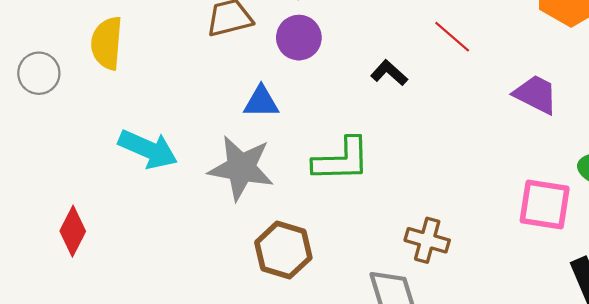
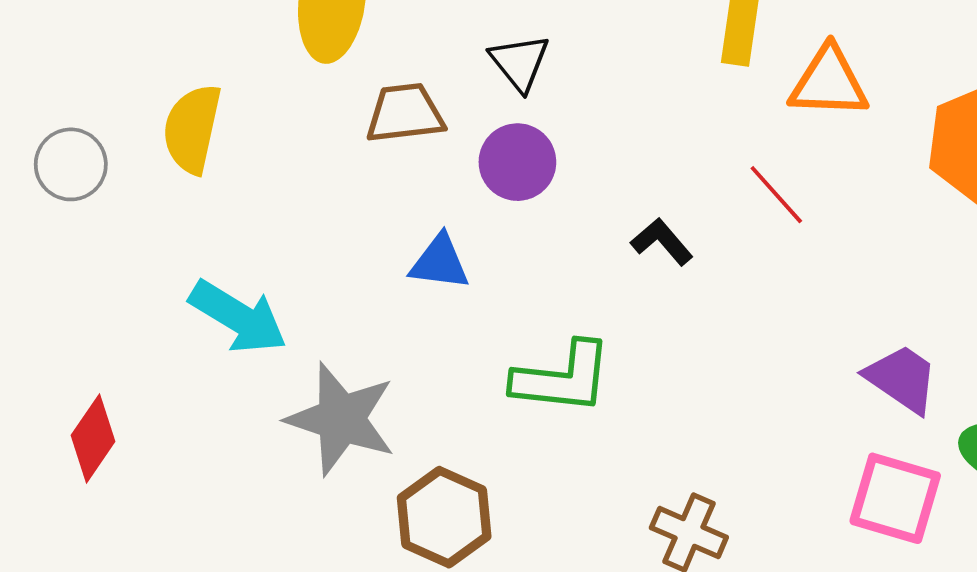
purple trapezoid: (536, 94) -> (902, 379), moved
gray star: (241, 168) -> (341, 419), moved

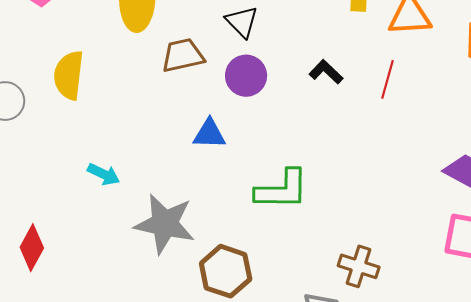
red line: (776, 195) -> (387, 79), turned 63
black L-shape: (662, 242) -> (326, 72), moved
cyan arrow: (238, 317) -> (104, 174), size x0.6

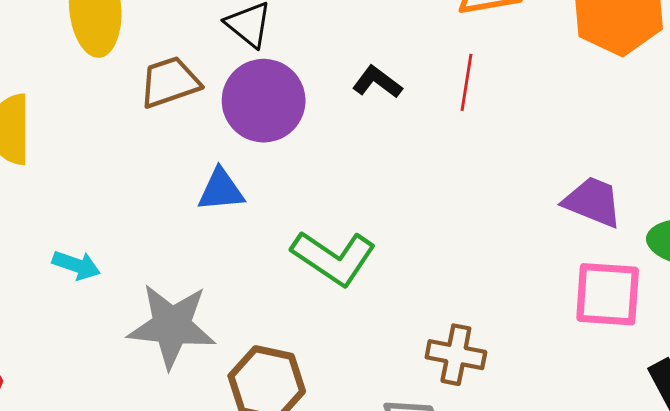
purple circle: (246, 76) -> (264, 101), size x1.4
green L-shape: (282, 190) -> (334, 258), turned 40

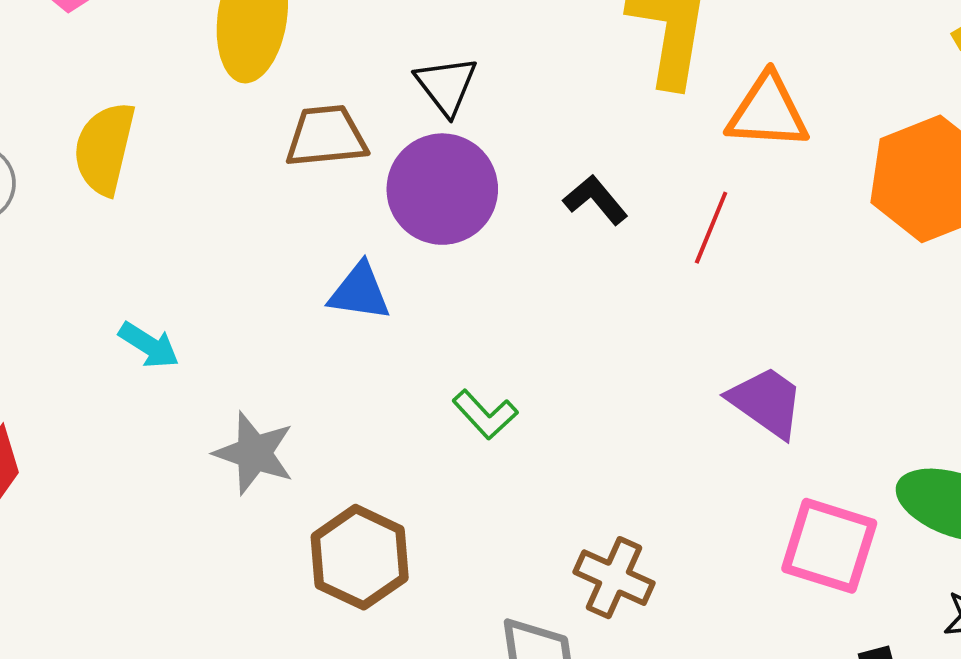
purple trapezoid: (593, 202) -> (766, 402), moved
green L-shape: (334, 258) -> (485, 415), size x0.6
gray star: (172, 326) -> (254, 453), size x0.7

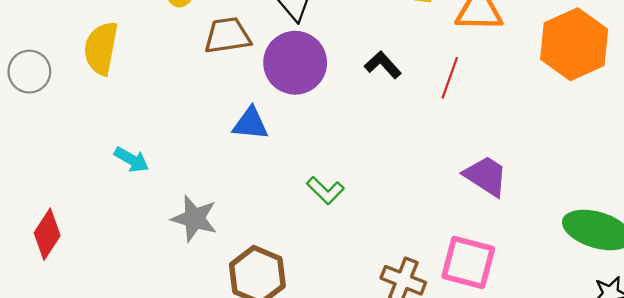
pink square: (829, 546) -> (468, 262), moved

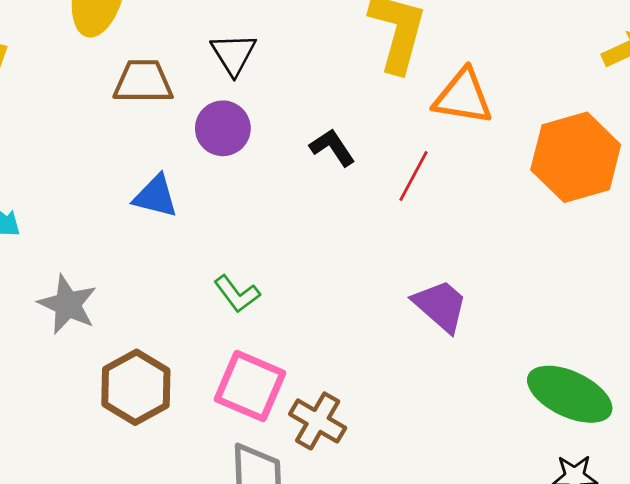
purple circle: (295, 63) -> (223, 128), size x0.7
pink square: (468, 262) -> (250, 386), moved

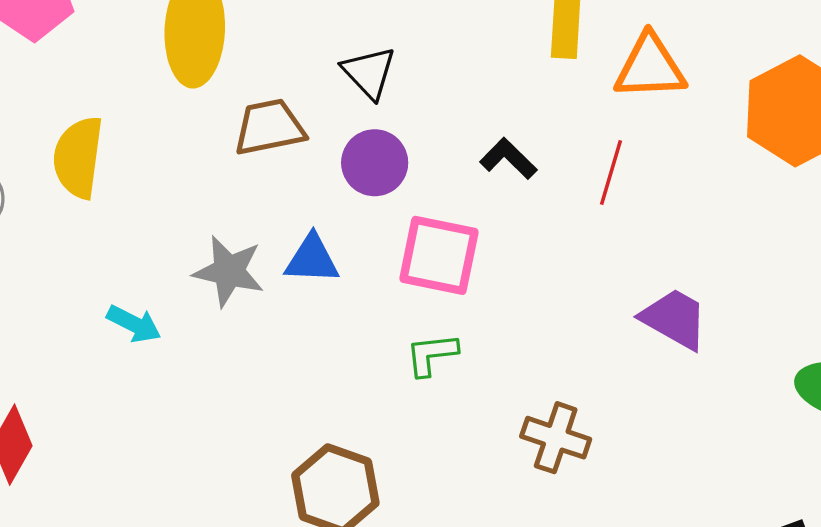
green L-shape: (237, 294) -> (432, 354), turned 132
gray star: (68, 304) -> (229, 271), moved
pink square: (250, 386) -> (439, 255), moved
brown cross: (318, 421) -> (556, 438), moved

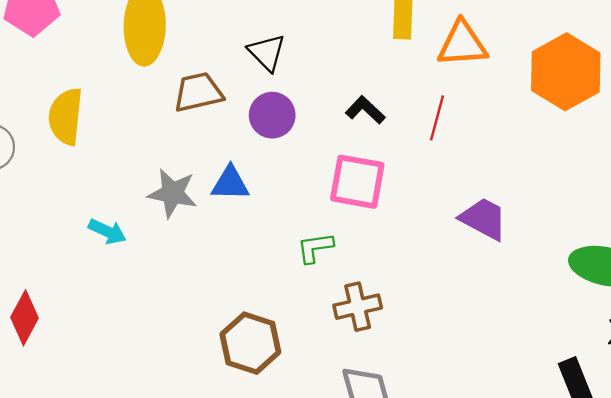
pink square: (439, 255) -> (357, 182), moved
brown cross: (556, 438) -> (358, 307), moved, turned -30

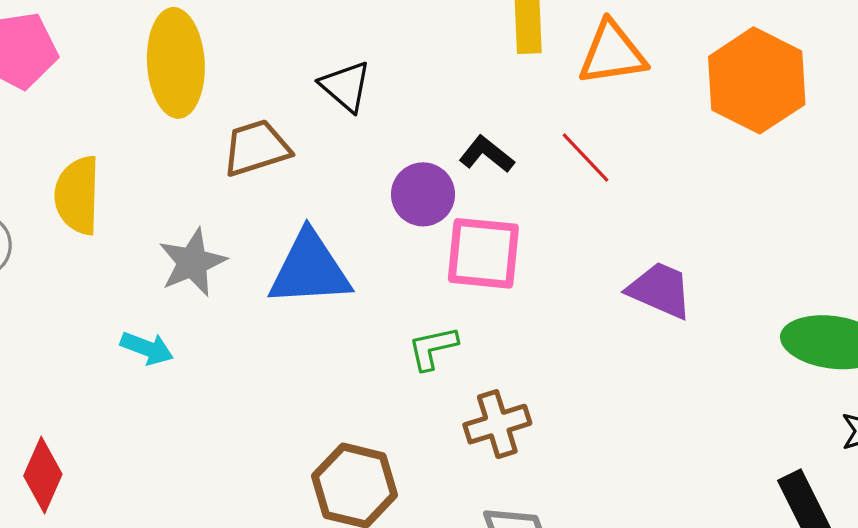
purple circle: (272, 115) -> (423, 194), moved
red line: (437, 118) -> (586, 157), turned -54
blue triangle: (230, 183) -> (310, 269), size x1.6
gray star: (172, 193) -> (192, 262), moved, turned -30

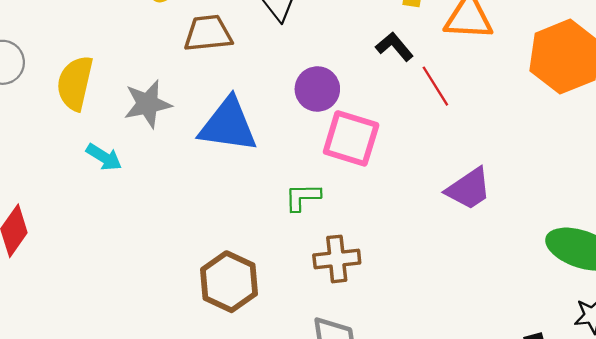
black L-shape: (487, 154) -> (394, 47), moved
yellow semicircle: (77, 195) -> (75, 83), moved
purple trapezoid: (660, 290) -> (469, 189), turned 111

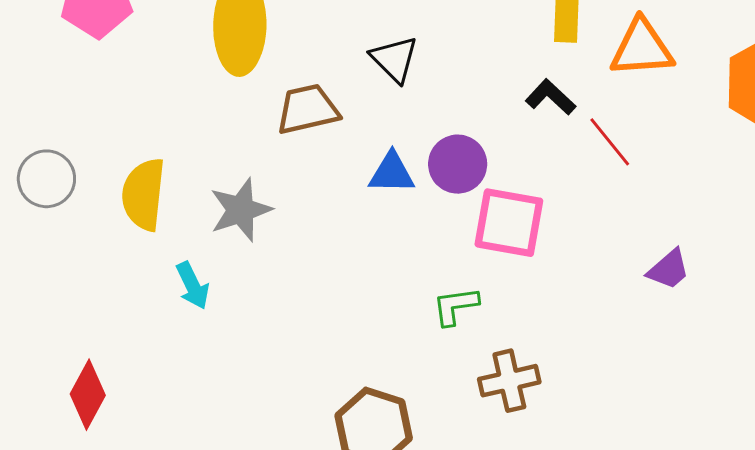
blue triangle: (228, 125) -> (392, 173), moved, size x0.6
cyan arrow: (104, 157) -> (193, 286), turned 39
purple trapezoid: (469, 189) -> (669, 269), size x0.7

